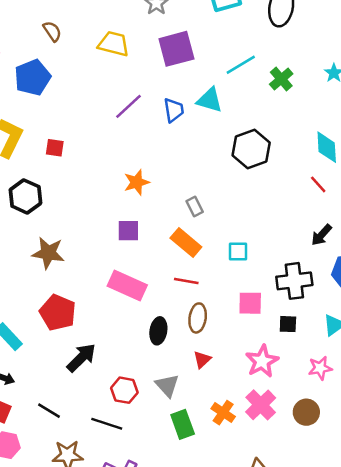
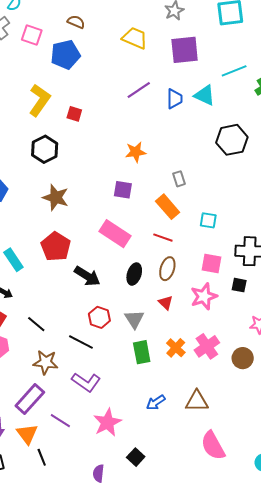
brown semicircle: (52, 31) -> (76, 22), moved, turned -42
black arrow: (81, 358) -> (87, 276), moved, turned 68
red triangle: (202, 360) -> (166, 303), turned -42
pink star: (262, 361) -> (204, 296), moved

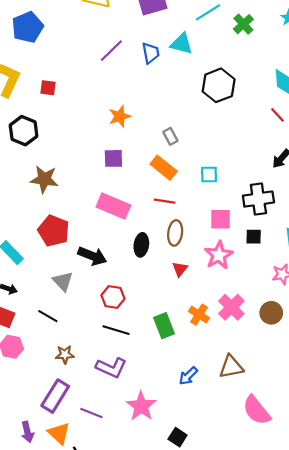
red triangle: (166, 303) -> (180, 269), turned 35
gray triangle: (134, 319) -> (63, 281), moved
black line: (81, 342) -> (116, 330), moved
brown star: (46, 362) -> (65, 355), size x0.7

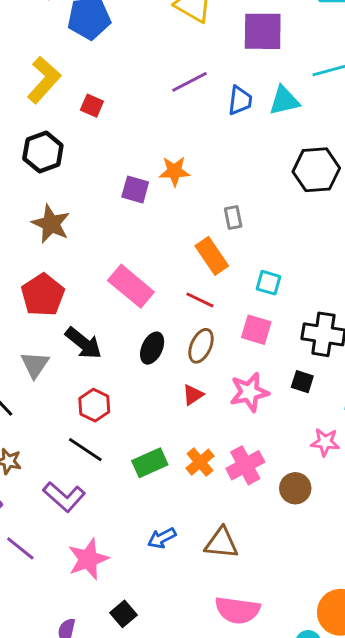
cyan triangle: (182, 44) -> (284, 101), turned -45
purple square: (113, 158) -> (135, 190), moved
pink square: (221, 219) -> (256, 330), moved
green rectangle: (164, 326) -> (150, 463), turned 70
pink semicircle: (257, 410) -> (237, 610), turned -60

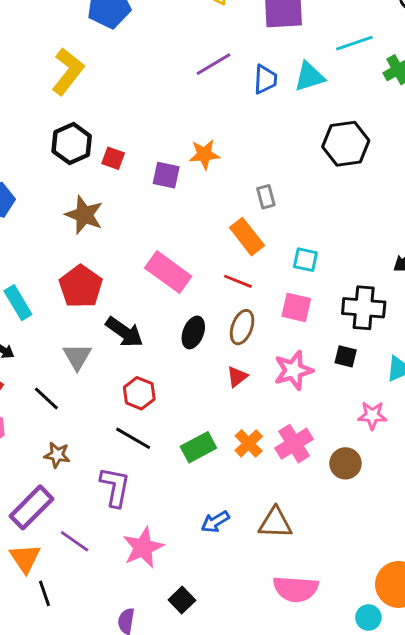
red square: (92, 106) -> (113, 158), moved
purple L-shape: (64, 497) -> (115, 487), turned -117

